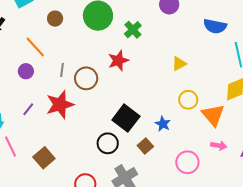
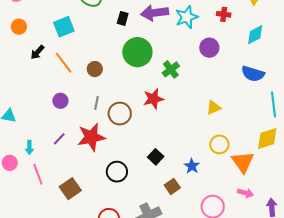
brown circle: (55, 19) -> (95, 69), moved
orange line: (35, 47) -> (64, 63), moved
black square: (126, 118) -> (156, 157), size x0.6
black circle: (108, 143) -> (117, 172), moved

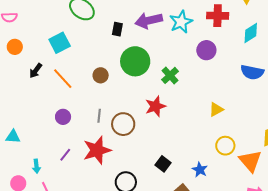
red cross: (224, 14) -> (218, 16), size x1.5
brown circle: (95, 69) -> (101, 75), moved

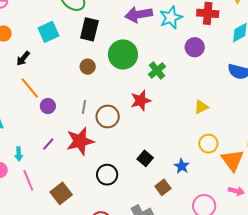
black rectangle: (117, 29) -> (89, 29), moved, size x1.6
orange line: (63, 79) -> (30, 88), moved

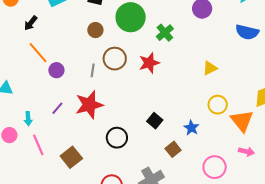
brown circle: (108, 116) -> (115, 59), moved

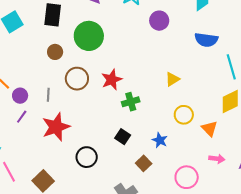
green cross: (165, 33) -> (131, 102), moved, turned 30
gray line: (93, 70) -> (48, 95), moved
purple line: (57, 108) -> (22, 117), moved
orange triangle: (242, 121) -> (210, 129), size x0.7

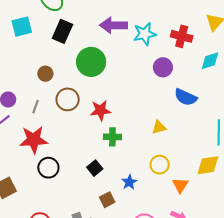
blue semicircle: (206, 40) -> (186, 97), moved
brown circle: (55, 52) -> (45, 74), moved
black circle: (87, 157) -> (48, 168), moved

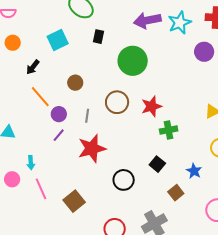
black rectangle: (62, 31) -> (98, 37), size x0.6
brown circle: (45, 74) -> (75, 83), moved
black circle: (48, 168) -> (124, 180), moved

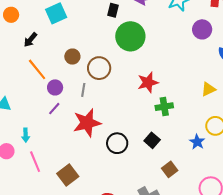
black rectangle: (98, 37) -> (113, 10), moved
brown circle: (117, 102) -> (99, 68), moved
blue star: (194, 171) -> (197, 142), moved
black circle: (124, 180) -> (117, 143), moved

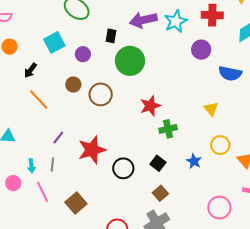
purple circle: (55, 87) -> (83, 54), moved
yellow triangle: (208, 89) -> (211, 109), turned -42
gray line: (83, 90) -> (52, 164), moved
blue star: (197, 142) -> (194, 161), moved
brown square: (170, 169) -> (160, 193), moved

